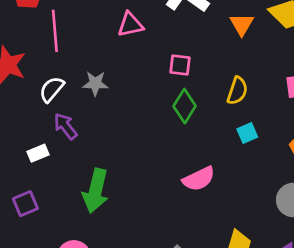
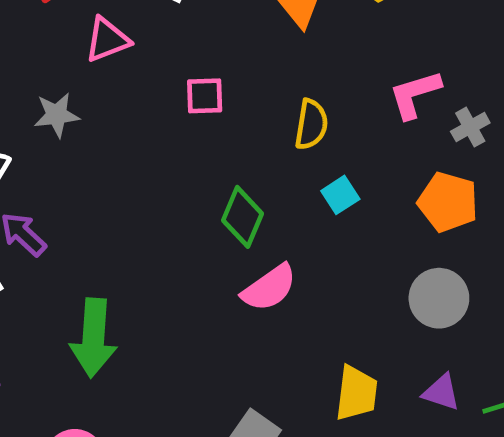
gray star: (95, 83) -> (57, 115), moved
green diamond: (185, 106) -> (242, 217), moved

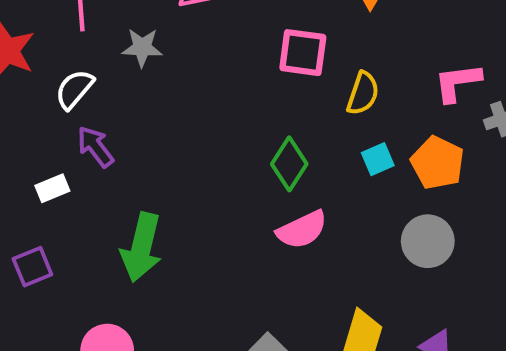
pink square: (205, 96) -> (303, 53), moved, size x1.4
orange pentagon: (448, 202) -> (438, 163), moved
gray circle: (439, 298) -> (428, 241), moved

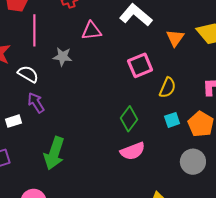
pink square: (303, 53) -> (140, 65), turned -35
white semicircle: (74, 89) -> (28, 74), turned 75

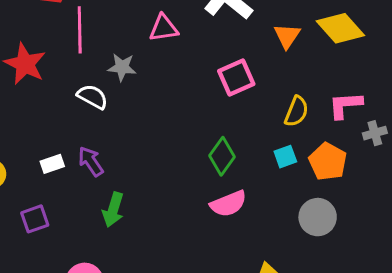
white semicircle: (28, 74) -> (92, 97), moved
yellow semicircle: (167, 88) -> (296, 111), moved
purple arrow: (36, 103) -> (91, 161), moved
green arrow: (54, 153) -> (113, 210), size x0.7

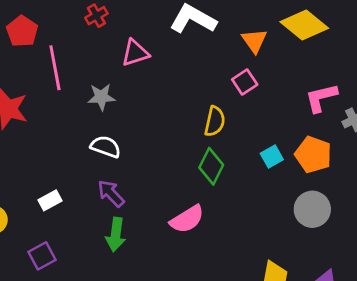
pink square: (236, 77) -> (245, 82), moved, size x0.7
white semicircle: (92, 97) -> (106, 147), moved
yellow semicircle: (296, 111) -> (215, 121), moved
purple arrow: (91, 161) -> (111, 193), moved
pink semicircle: (228, 204) -> (187, 219), moved

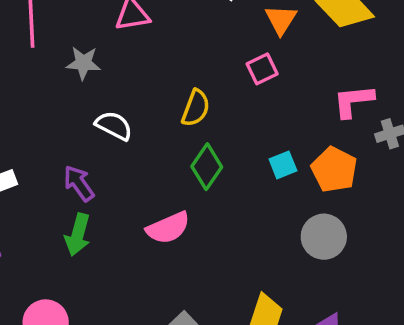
yellow semicircle: (215, 121) -> (196, 108), moved
white semicircle: (106, 147) -> (114, 126), moved

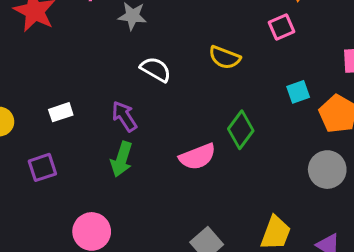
yellow semicircle: (196, 108) -> (225, 57), turned 88
cyan square: (283, 165) -> (298, 92), moved
green diamond: (207, 167) -> (241, 130), moved

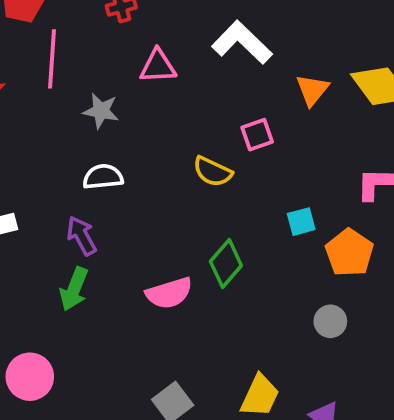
pink square: (282, 27) -> (257, 135), moved
white semicircle: (156, 69) -> (103, 177), moved, turned -40
gray circle: (327, 170) -> (330, 321), size x0.7

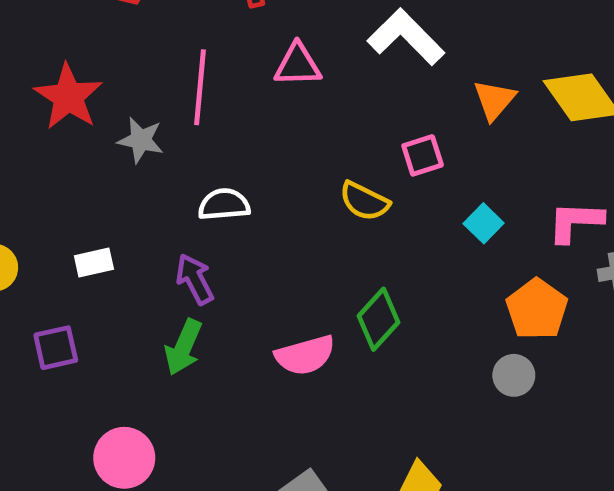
pink line: (52, 59) -> (200, 87), moved
gray star: (101, 111) -> (141, 140), moved
cyan square: (301, 222) -> (484, 223), moved, turned -32
gray circle: (330, 321) -> (514, 375), moved

